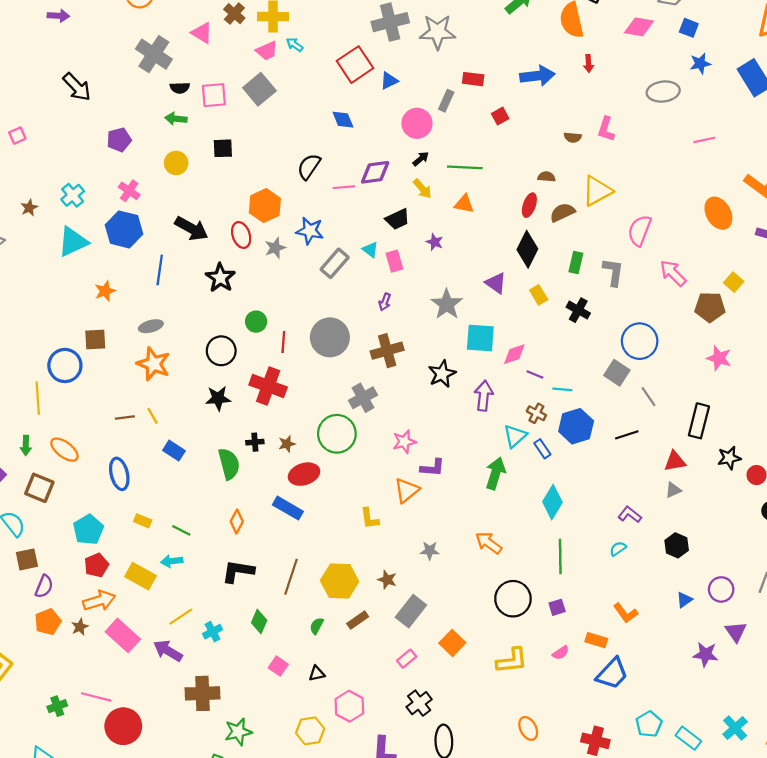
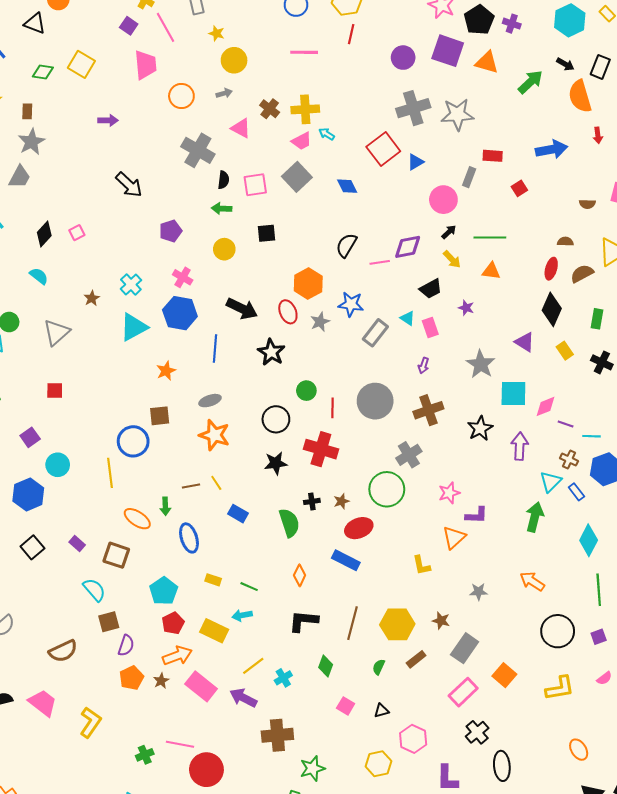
black semicircle: (180, 88) -> (224, 180), turned -78
blue diamond: (343, 120) -> (347, 186), moved
green arrow: (26, 446) -> (165, 506), moved
pink rectangle: (407, 659) -> (463, 692), size x1.6

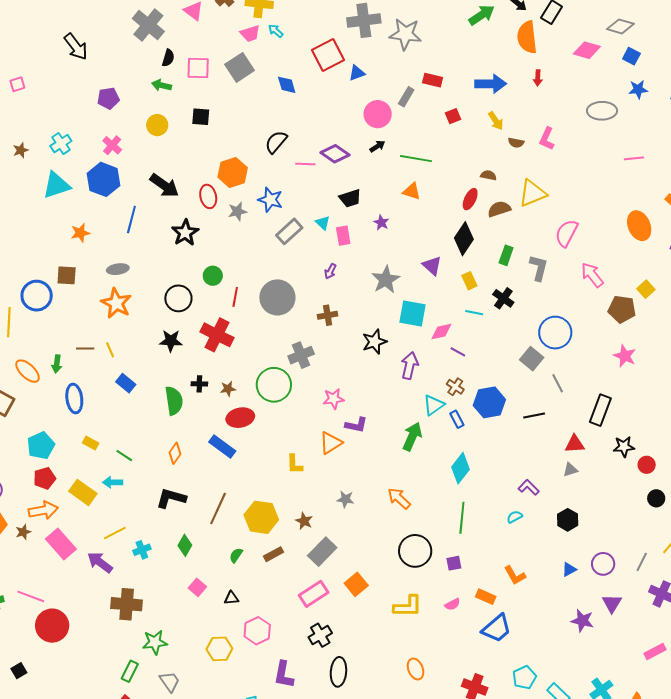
purple diamond: (408, 247) -> (335, 154), turned 36
yellow arrow: (452, 259) -> (496, 121), moved
brown cross: (428, 410) -> (328, 315), size x0.7
cyan line: (592, 436) -> (474, 313), moved

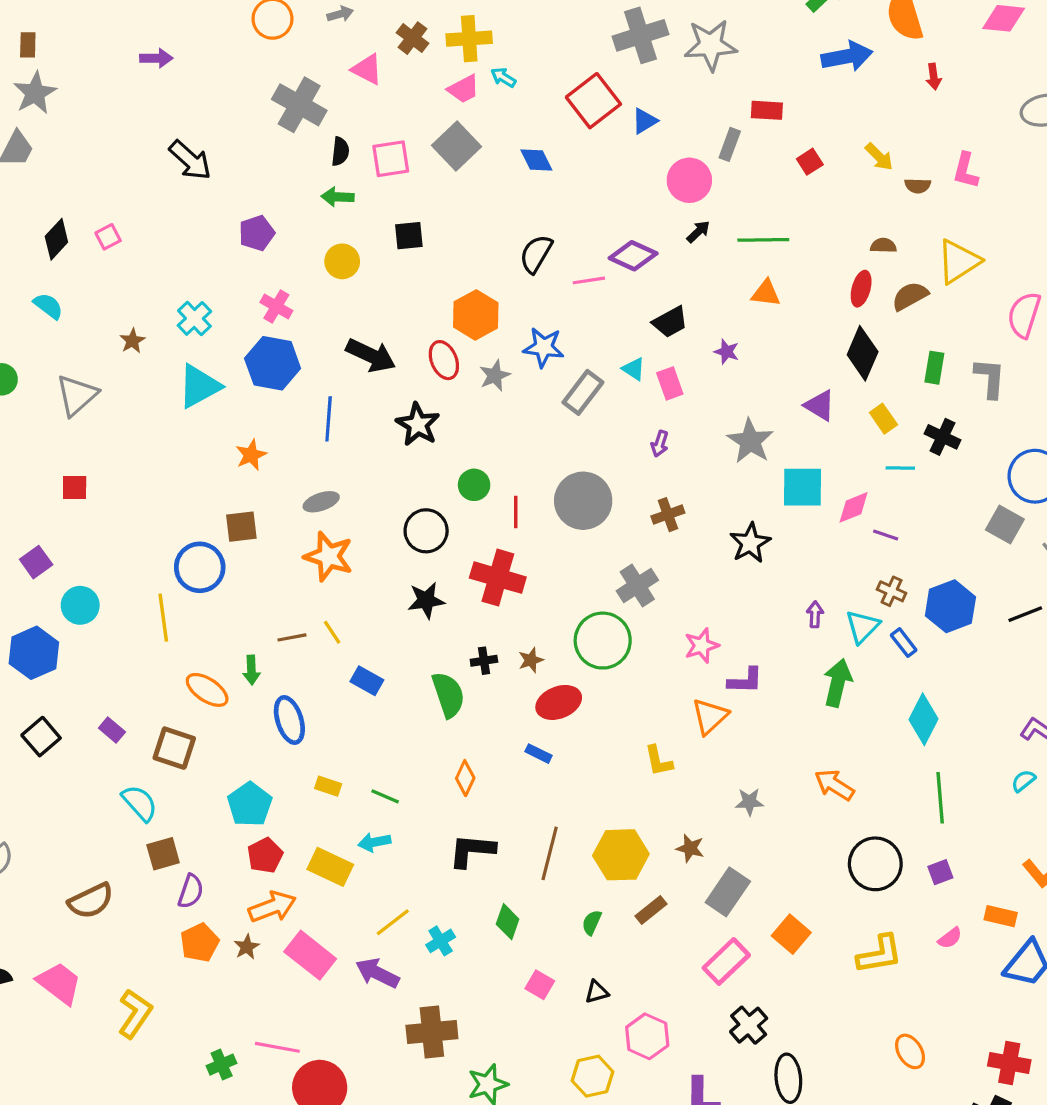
blue arrow: (491, 84) -> (847, 56), moved
purple arrow: (410, 366) -> (815, 614), moved, size x0.6
blue rectangle: (222, 446) -> (538, 754), size x0.6

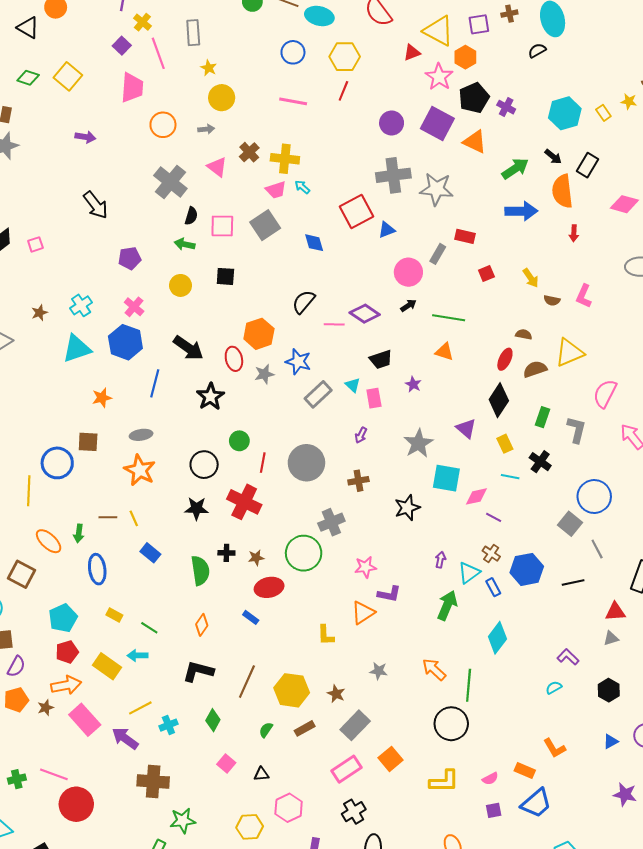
green line: (940, 798) -> (469, 685), moved
purple square: (940, 872) -> (494, 810), moved

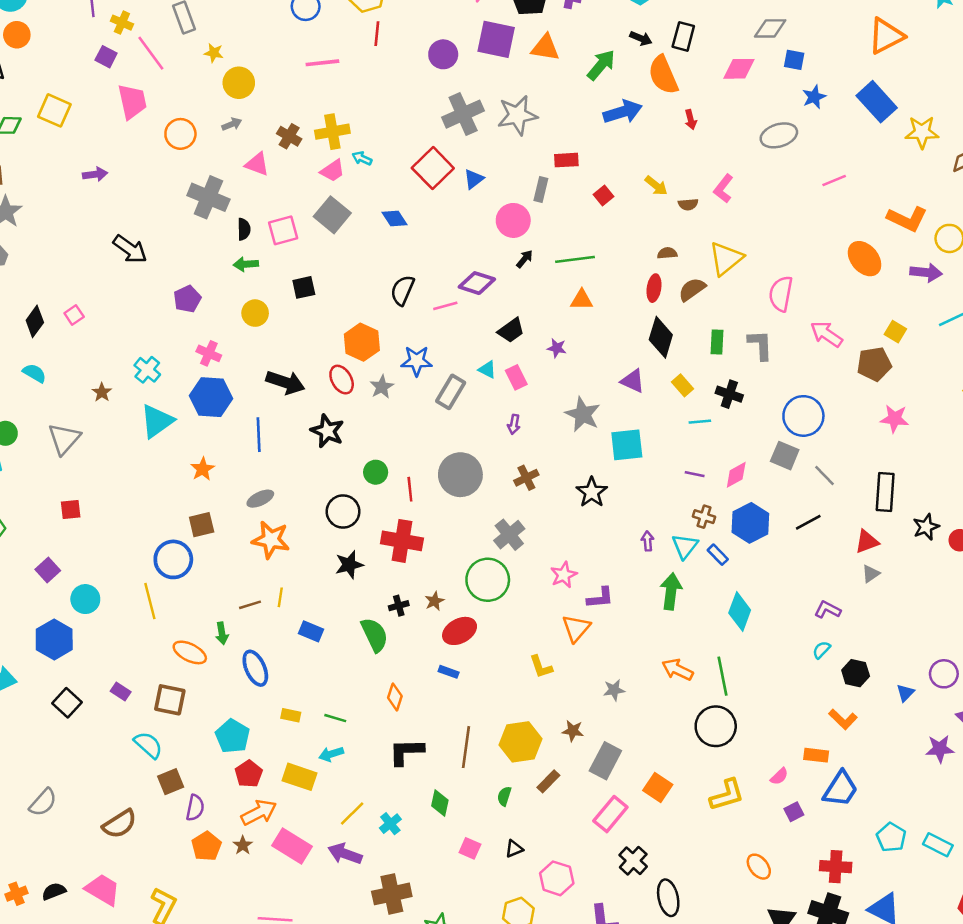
pink L-shape: (584, 296) -> (723, 189), turned 30
pink diamond: (476, 496) -> (736, 475), moved
yellow line: (134, 518) -> (280, 597), turned 49
black hexagon: (609, 690) -> (856, 673), moved

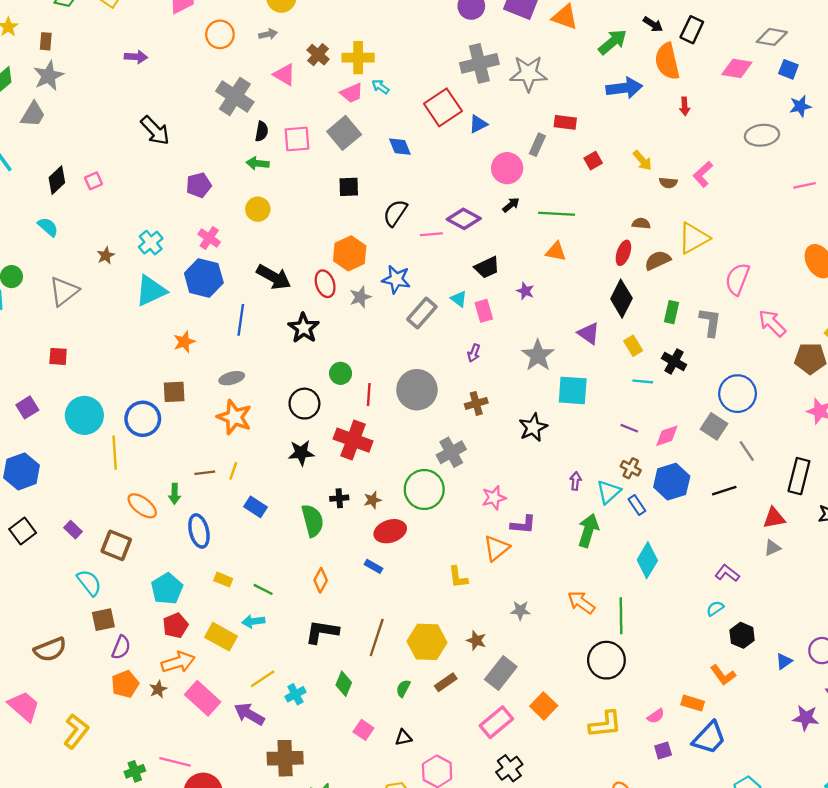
black square: (304, 287) -> (349, 187), moved
cyan circle: (85, 599) -> (84, 415), moved, size x1.4

